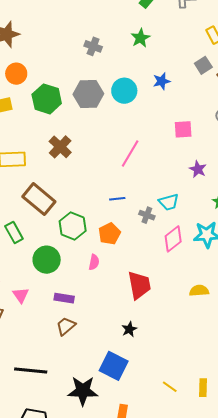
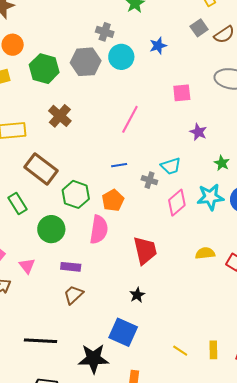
gray cross: (93, 46) -> (105, 32), moved
pink semicircle: (94, 262) -> (99, 230), size x1.8

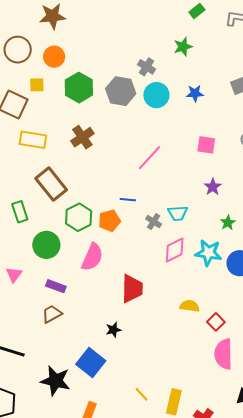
orange pentagon: (113, 200) -> (109, 221), moved
yellow rectangle: (213, 350) -> (174, 402), size x1.4

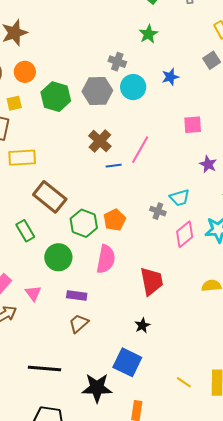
brown cross: (82, 137) -> (100, 141), moved
blue line: (128, 200) -> (114, 166), moved

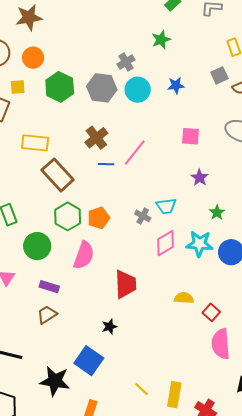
gray cross: (117, 62) -> (126, 62), turned 30
yellow rectangle: (22, 158) -> (35, 143), moved
brown rectangle: (50, 197) -> (58, 175), moved

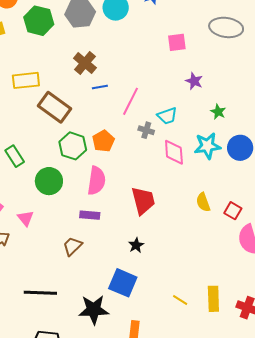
pink line: (135, 153) -> (130, 101), moved
pink diamond: (165, 243) -> (174, 152), turned -52
purple rectangle: (49, 287) -> (90, 215), moved
yellow semicircle: (184, 298) -> (203, 202), turned -102

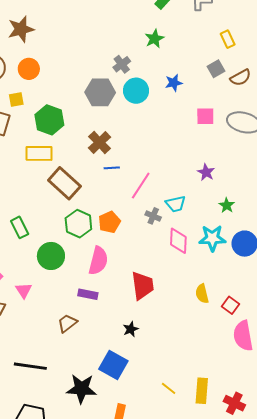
green hexagon: (39, 21) -> (49, 120), moved
pink square: (177, 42) -> (205, 116), moved

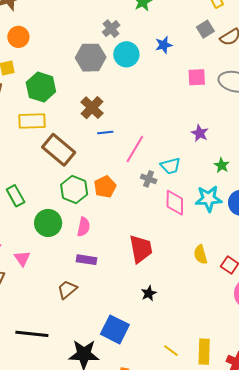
pink semicircle: (98, 261) -> (84, 227), moved, size x0.7
black star: (131, 329) -> (149, 293), moved

